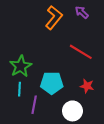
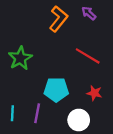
green star: (21, 66) -> (20, 58), moved
cyan line: (20, 89) -> (12, 113), moved

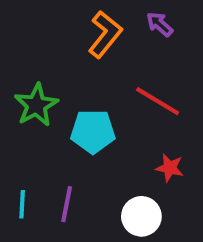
cyan pentagon: (56, 90) -> (93, 131), moved

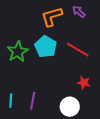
orange L-shape: (105, 34) -> (52, 17), turned -145
cyan pentagon: (93, 131) -> (46, 47), moved, turned 30

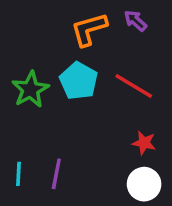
white circle: (70, 107) -> (144, 184), moved

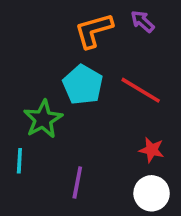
green star: (30, 89) -> (43, 119), moved
cyan line: (18, 174) -> (19, 161), moved
purple line: (56, 174) -> (77, 182), moved

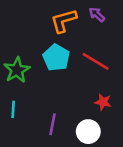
green star: (43, 119) -> (17, 70), moved
white circle: (152, 193) -> (88, 132), moved

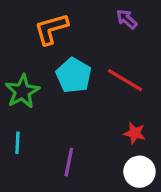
orange L-shape: (64, 21) -> (51, 29), moved
white circle: (88, 132) -> (139, 172), moved

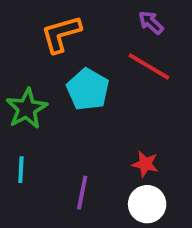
red line: (125, 80) -> (149, 66), moved
red star: (135, 133) -> (145, 164), moved
white circle: (139, 172) -> (147, 204), moved

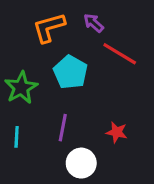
purple arrow: (151, 23) -> (94, 23), moved
purple line: (82, 193) -> (63, 128), moved
white circle: (147, 204) -> (81, 163), moved

